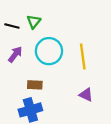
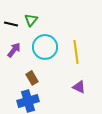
brown rectangle: (35, 85) -> (32, 78), turned 56

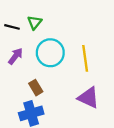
purple triangle: (79, 87) -> (88, 98), size x1.5

